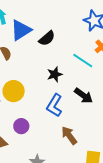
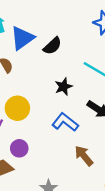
blue L-shape: (54, 105) -> (65, 122), turned 100
purple circle: (21, 126) -> (19, 148), moved

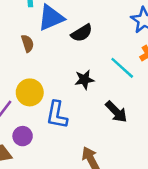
blue L-shape: (65, 122) -> (57, 115), moved, turned -130

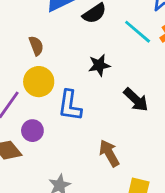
brown semicircle: (27, 43) -> (36, 46), moved
cyan line: (122, 68) -> (138, 32), moved

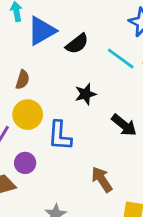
brown semicircle: (36, 46) -> (23, 80), turned 42

